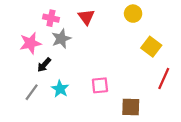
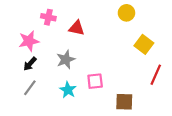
red triangle: (86, 17) -> (77, 28), moved, turned -42
gray star: (61, 39) -> (66, 59), moved
black arrow: (44, 65) -> (30, 64), moved
cyan star: (60, 89) -> (68, 90), moved

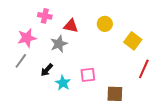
yellow circle: (126, 13) -> (105, 24), moved
gray star: (66, 59) -> (59, 44), moved
black arrow: (30, 64) -> (47, 70), moved
gray line: (30, 88) -> (21, 61), moved

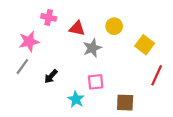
gray star: (59, 44) -> (92, 48), moved
cyan star: (63, 83) -> (76, 99), moved

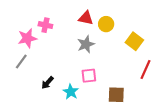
pink cross: (49, 17) -> (45, 25), moved
red triangle: (77, 28) -> (86, 18), moved
black arrow: (51, 76) -> (47, 83), moved

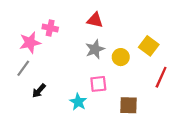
yellow circle: (106, 24) -> (121, 57), moved
black arrow: (47, 83) -> (39, 91), moved

